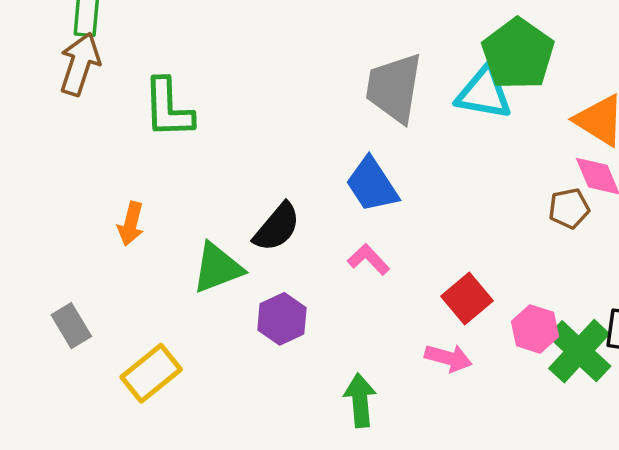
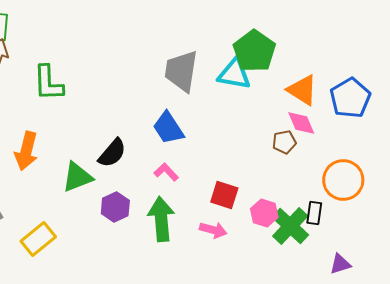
orange arrow: (131, 224) -> (26, 151), size x1.5
red square: (467, 298) -> (224, 195), turned -32
green arrow: (360, 400) -> (161, 219), moved, size x1.4

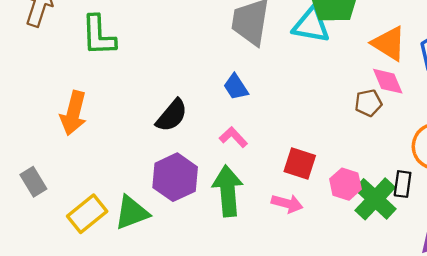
blue trapezoid: (168, 128) -> (236, 87), size x0.7
green triangle: (77, 177) -> (132, 213), moved
purple hexagon: (115, 207) -> (175, 177), size x1.4

